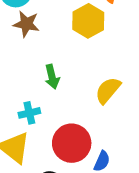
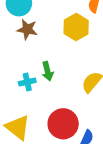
cyan cross: (29, 113) -> (27, 82), moved

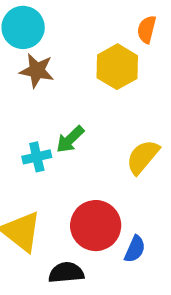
green arrow: (48, 71) -> (70, 139), turned 60

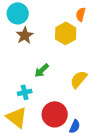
brown star: (37, 71) -> (25, 35), turned 30
cyan cross: (37, 157) -> (25, 92), moved

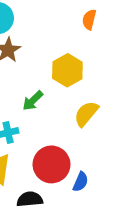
yellow hexagon: (66, 33) -> (67, 70), moved

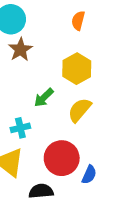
orange semicircle: (89, 20) -> (78, 21), moved
yellow semicircle: (86, 114) -> (80, 110), moved

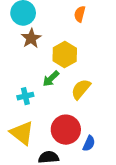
yellow hexagon: (77, 69) -> (65, 54), moved
cyan cross: (20, 128) -> (25, 96), moved

